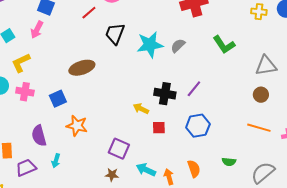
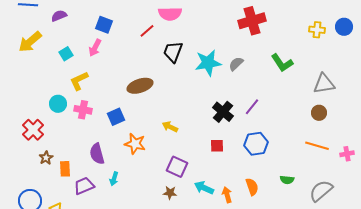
black cross: (165, 94) -> (223, 112), turned 30
yellow arrow: (141, 109) -> (170, 127), moved

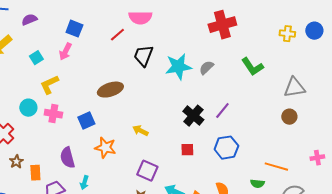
orange line: (317, 146) -> (276, 167), moved

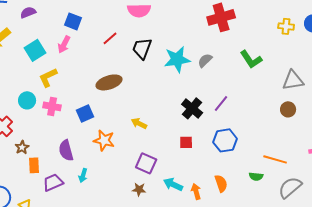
red line: (117, 35) -> (110, 38), moved
cyan square: (36, 58) -> (35, 50), size x1.5
brown star: (16, 162) -> (22, 147), moved

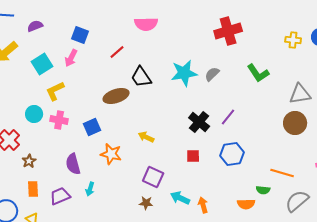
black trapezoid: (142, 48) -> (141, 77), moved, turned -55
brown circle: (288, 109) -> (295, 123), size x1.5
orange rectangle: (34, 165) -> (33, 189), moved
orange semicircle: (221, 183) -> (246, 204), moved, turned 108

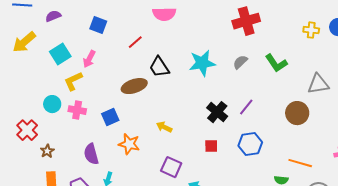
pink arrow: (71, 58) -> (89, 59), moved
gray semicircle: (212, 74) -> (240, 62), moved
brown circle: (295, 123) -> (297, 113), moved

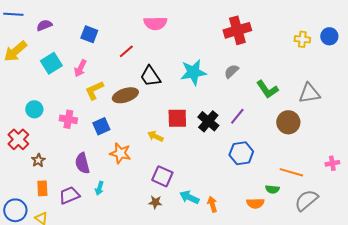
green L-shape: (276, 63) -> (267, 89), moved
yellow L-shape: (73, 81) -> (94, 90), moved
cyan circle: (52, 104) -> (34, 109), moved
red square: (211, 146) -> (177, 118), moved, size x1.5

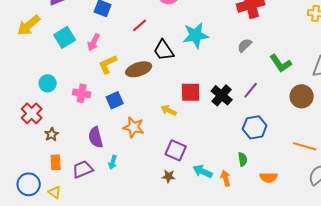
cyan star: (193, 72) -> (196, 35), moved
green semicircle: (272, 189) -> (243, 159), moved, turned -104

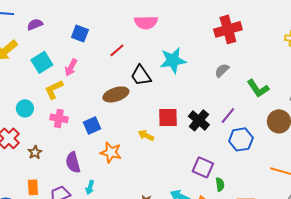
yellow L-shape: (108, 64) -> (54, 89), moved
blue hexagon: (255, 127) -> (241, 139), moved
brown star: (52, 134) -> (35, 152), moved
purple square: (176, 150) -> (203, 167), moved

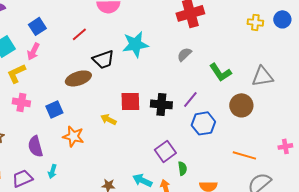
blue square: (80, 33) -> (37, 26), moved, turned 36
black trapezoid: (141, 75) -> (103, 59), turned -75
black cross: (199, 120) -> (161, 104), turned -35
purple square: (203, 167) -> (165, 151), turned 30

